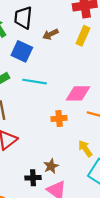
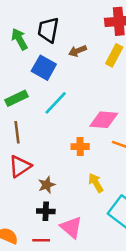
cyan line: (35, 82) -> (56, 103), turned -60
yellow arrow: (85, 149) -> (96, 183), moved
brown star: (51, 166) -> (47, 185), moved

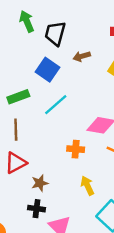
green arrow: (19, 39) -> (27, 21), moved

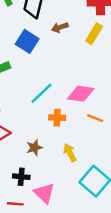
cyan line: (56, 105) -> (42, 93), moved
brown star: (40, 183) -> (34, 148), moved

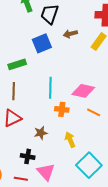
blue square: (27, 41) -> (42, 43), turned 30
cyan line: (42, 93) -> (50, 88), turned -50

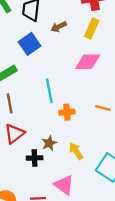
pink diamond: (83, 91) -> (88, 62), moved
yellow arrow: (70, 140) -> (76, 151), moved
black cross: (28, 156) -> (35, 158), moved

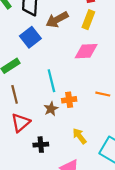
brown arrow: (59, 27) -> (57, 20), size x1.5
brown star: (49, 143) -> (51, 109), moved

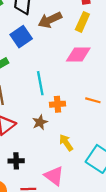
brown star: (51, 109) -> (40, 122), moved
black cross: (41, 145) -> (16, 161), moved

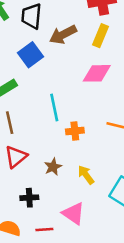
brown star: (40, 122) -> (53, 167), moved

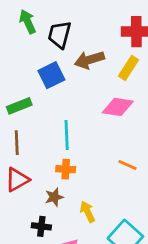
orange cross: (75, 131) -> (66, 169), moved
black cross: (29, 198) -> (41, 226), moved

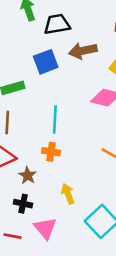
black trapezoid: (60, 35) -> (57, 24), turned 60
brown star: (54, 197) -> (28, 176), moved, turned -30

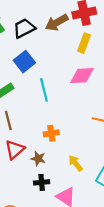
brown arrow: (83, 51) -> (57, 22), moved
cyan line: (55, 120) -> (44, 90), moved

